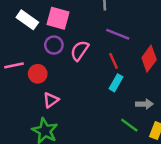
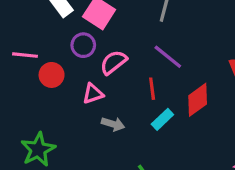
cyan rectangle: (116, 83) -> (162, 119), moved
pink triangle: (51, 100) -> (93, 94), moved
gray arrow: (144, 104) -> (113, 124), moved

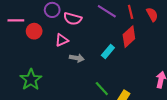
pink semicircle: (113, 62) -> (73, 19), turned -120
red line: (152, 89) -> (131, 12), moved

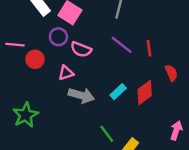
red semicircle: (152, 14) -> (171, 73), moved
red diamond: (129, 37) -> (145, 93), moved
gray arrow: (77, 58) -> (81, 95), size x1.5

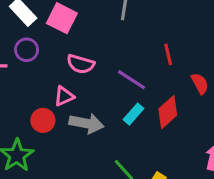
purple circle: (58, 37) -> (27, 50), moved
purple line: (122, 45) -> (131, 80), moved
red circle: (35, 59) -> (43, 120), moved

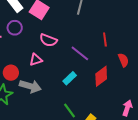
cyan rectangle: (133, 114) -> (70, 78), moved
red circle: (43, 120) -> (11, 73), moved
gray arrow: (86, 123) -> (30, 86), moved

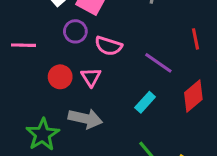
purple circle: (15, 28) -> (75, 31), moved
pink triangle: (36, 60) -> (91, 77), turned -40
red circle: (11, 73) -> (60, 77), moved

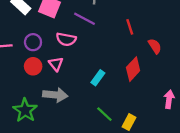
purple circle: (75, 31) -> (33, 42), moved
purple line: (158, 63) -> (85, 19), moved

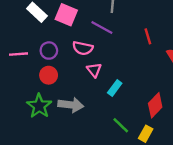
pink triangle: (56, 64) -> (94, 70), moved
red diamond: (133, 69) -> (155, 105), moved
green star: (25, 110) -> (39, 106), moved

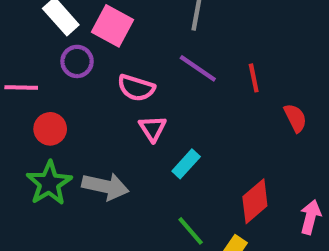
purple line: (102, 28) -> (198, 68), moved
purple circle: (49, 51) -> (77, 61), moved
red circle: (49, 75) -> (50, 129), moved

